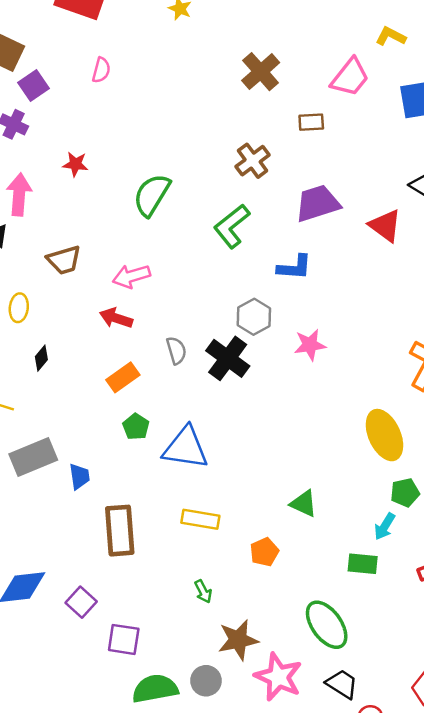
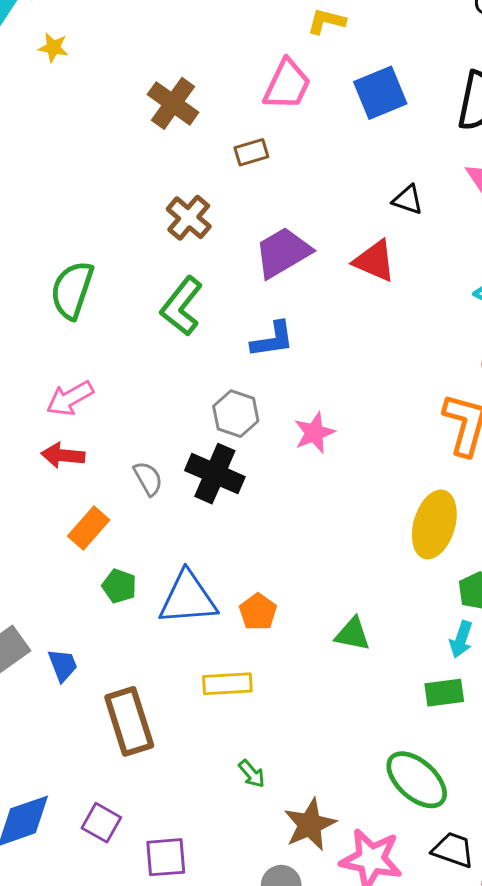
yellow ellipse: (384, 435) -> (434, 524), turned 54
orange pentagon: (264, 552) -> (258, 612), moved

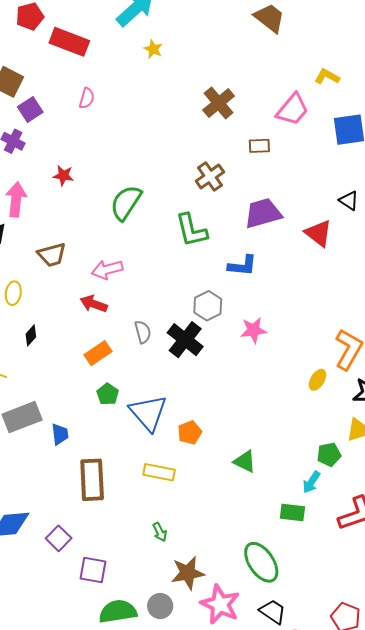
green L-shape: (182, 306) -> (191, 230), turned -66
yellow ellipse: (434, 524) -> (317, 380), moved, size x0.5
blue triangle: (188, 598) -> (148, 413), turned 39

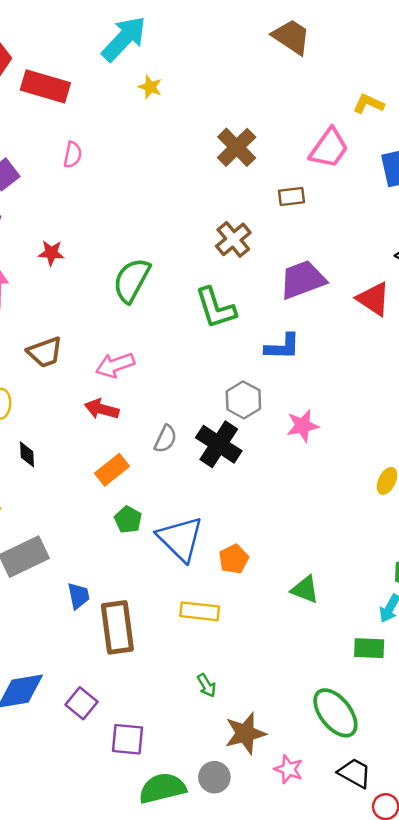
gray semicircle: (143, 332) -> (166, 439), turned 45
black diamond: (31, 335) -> (27, 454), turned -40
blue trapezoid: (60, 434) -> (79, 596), moved
pink star: (220, 604) -> (289, 769), size x0.6

